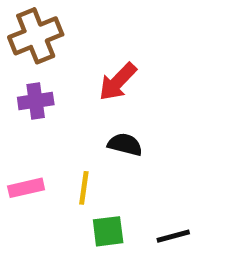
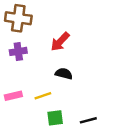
brown cross: (36, 36) -> (18, 18), turned 30
yellow line: (84, 188) -> (43, 96), turned 63

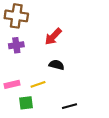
green square: (55, 118) -> (26, 103), moved
black line: (88, 120) -> (70, 106), moved

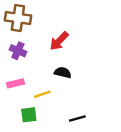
purple cross: (16, 45) -> (18, 51), turned 32
pink rectangle: (12, 84) -> (16, 83), moved

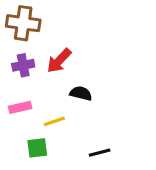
red arrow: (59, 41) -> (59, 61), moved
purple cross: (18, 51) -> (23, 65), turned -35

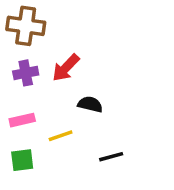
green square: (37, 148) -> (22, 160), moved
black line: (100, 153) -> (111, 157), moved

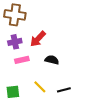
pink rectangle: (22, 120) -> (22, 60), moved
yellow line: (61, 136) -> (40, 87), moved, turned 64

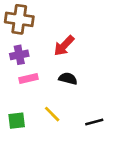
red arrow: (38, 39) -> (64, 46), moved
black line: (64, 90) -> (94, 122), moved

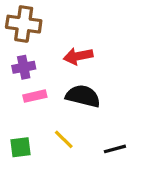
red arrow: (64, 46) -> (78, 56), turned 35
black semicircle: (68, 79) -> (83, 96), size x1.5

